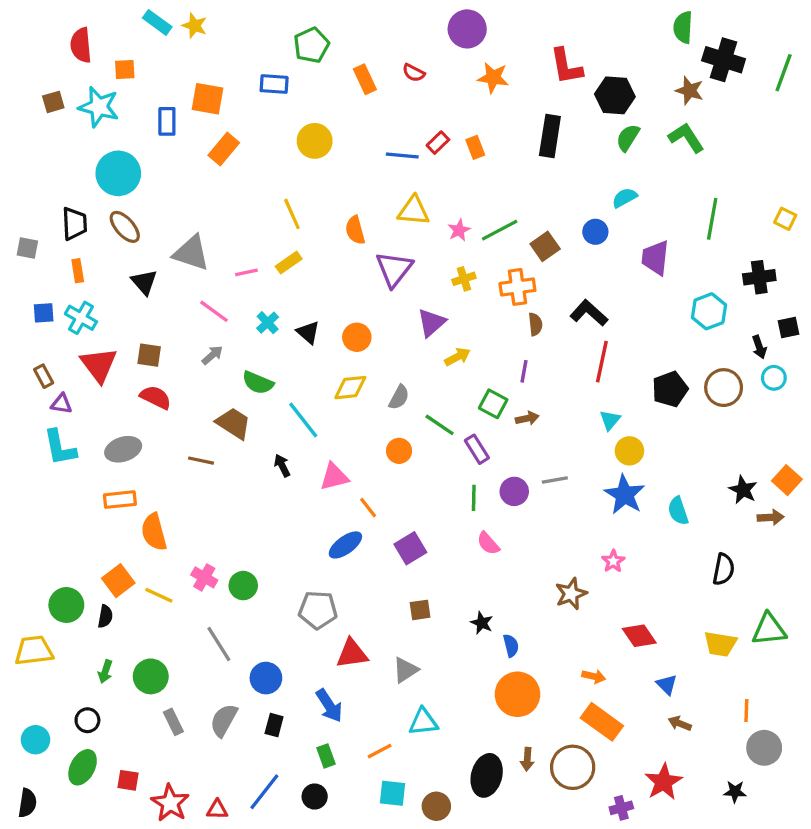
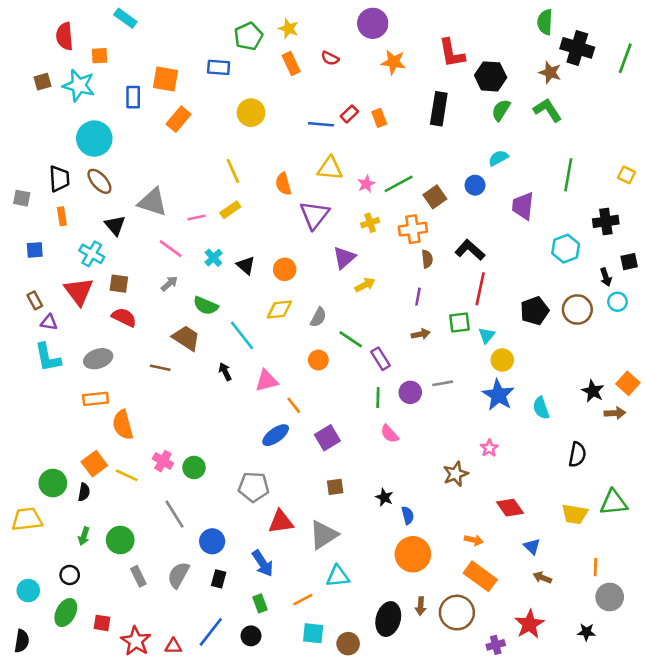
yellow star: (195, 26) -> (289, 28), moved
cyan cross: (81, 318) -> (92, 254), moved
green square: (493, 404) -> (459, 322), moved, turned -35
gray triangle: (406, 670) -> (324, 535), size x1.4

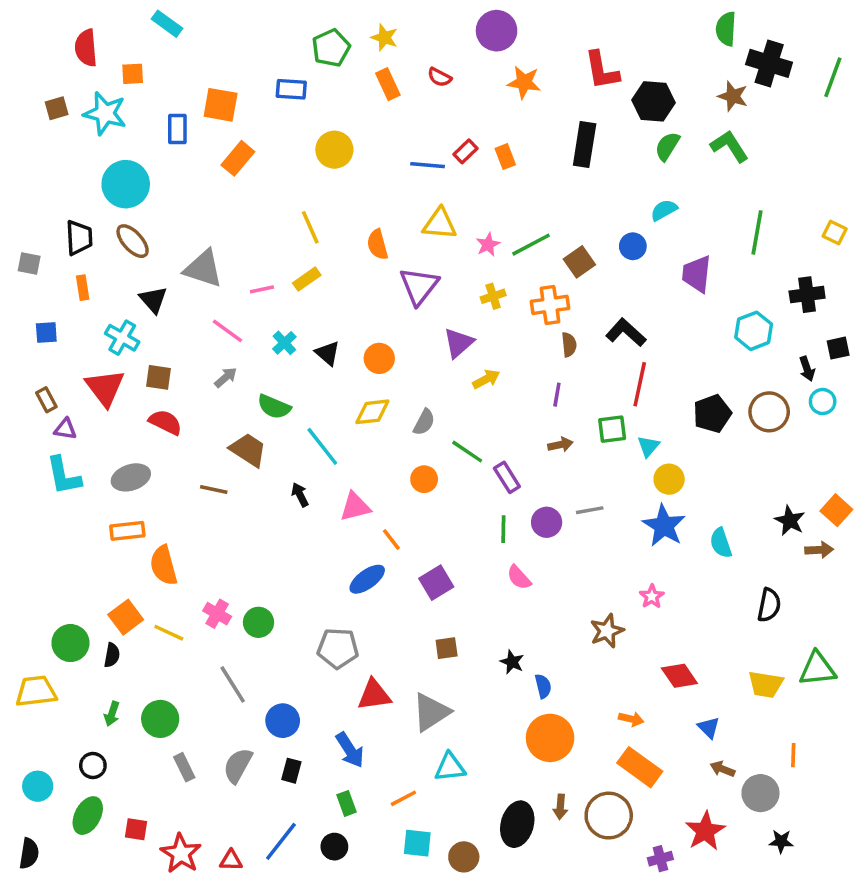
gray circle: (610, 597) -> (760, 793), moved

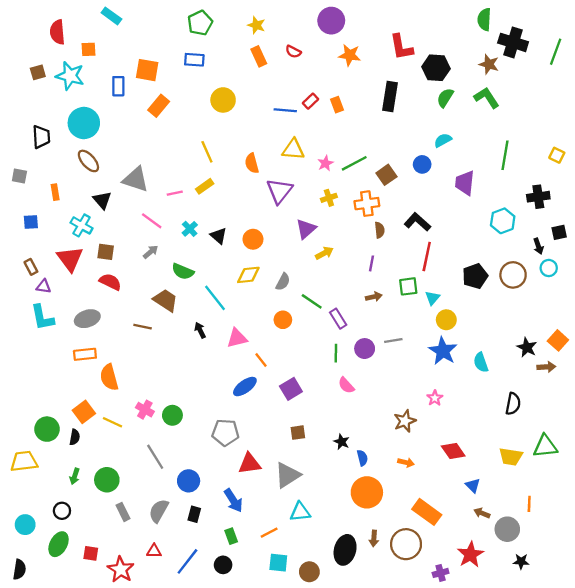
green pentagon: (331, 48) -> (200, 23), moved
black trapezoid: (79, 238) -> (41, 137), moved
orange arrow: (631, 719) -> (406, 462), moved
red triangle: (231, 860) -> (154, 551), moved

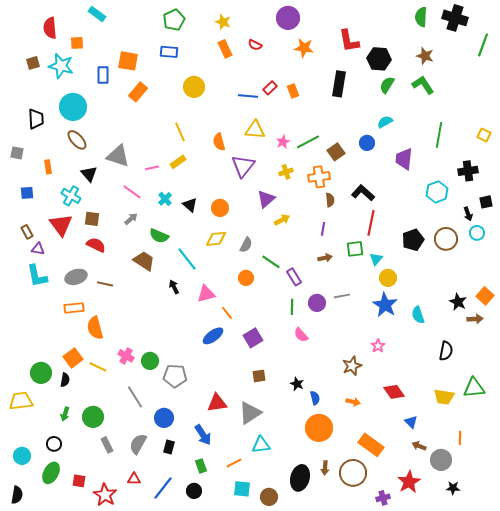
black cross: (513, 42) -> (455, 18), moved
brown line: (143, 327) -> (105, 284), moved
gray pentagon: (225, 433) -> (175, 376), moved

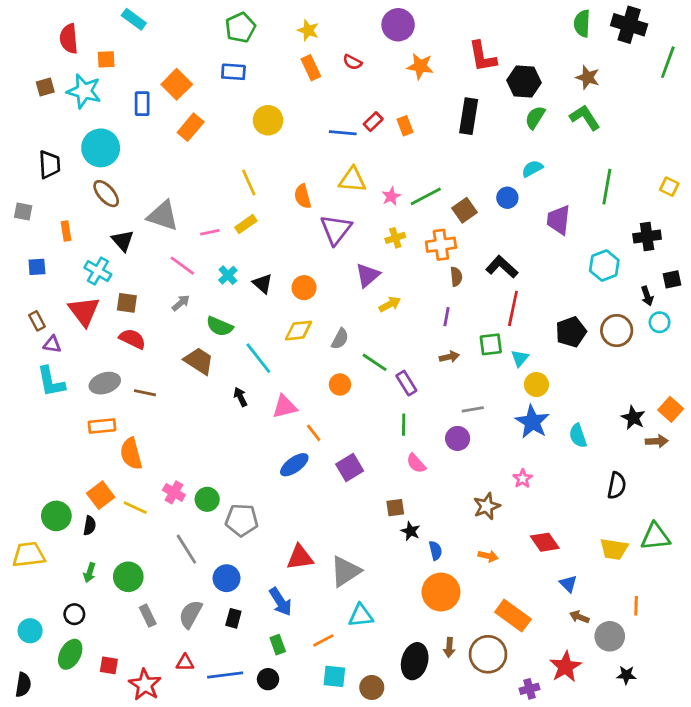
orange square: (128, 61) -> (177, 84), turned 35
purple circle: (317, 303) -> (458, 438), moved
brown square: (259, 376) -> (395, 508), moved
blue line: (163, 488) -> (225, 675), turned 45

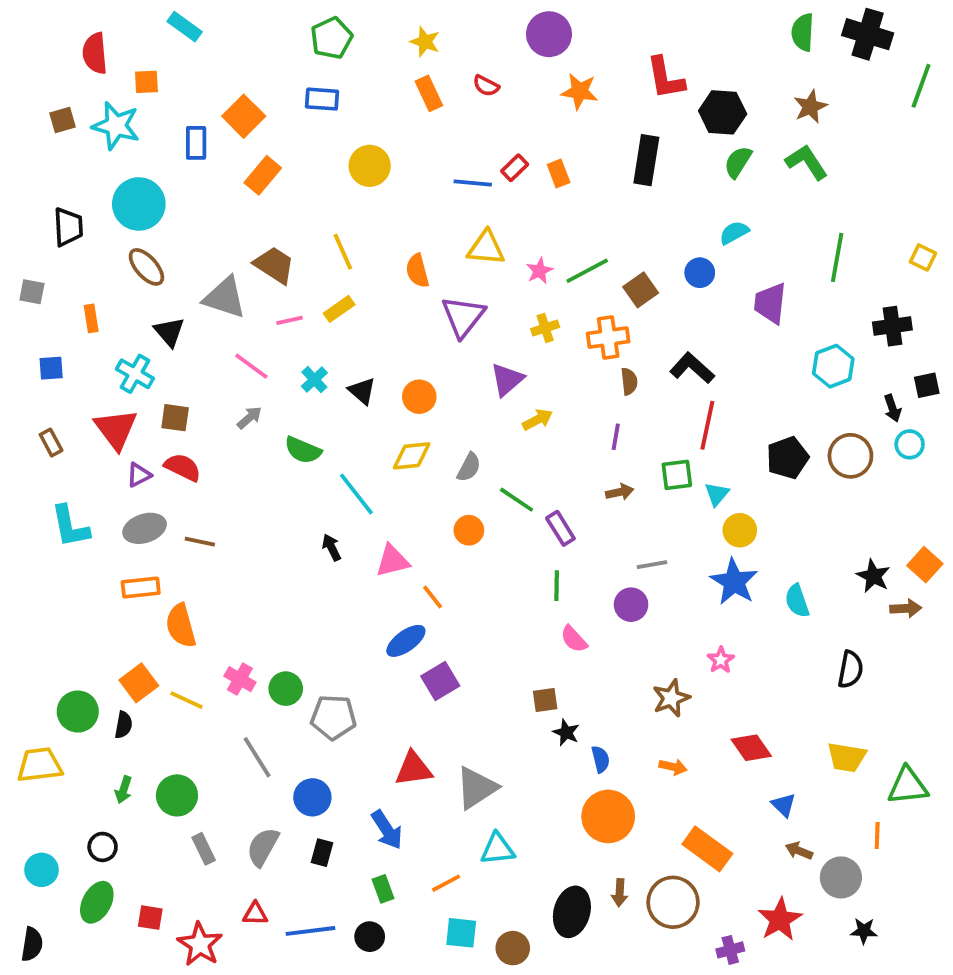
brown star: (588, 77) -> (810, 107), turned 30
purple triangle: (52, 344) -> (139, 475), moved, turned -36
brown trapezoid: (199, 361) -> (274, 265), moved
purple square: (350, 468) -> (440, 681), moved
green triangle: (655, 537) -> (908, 786), moved

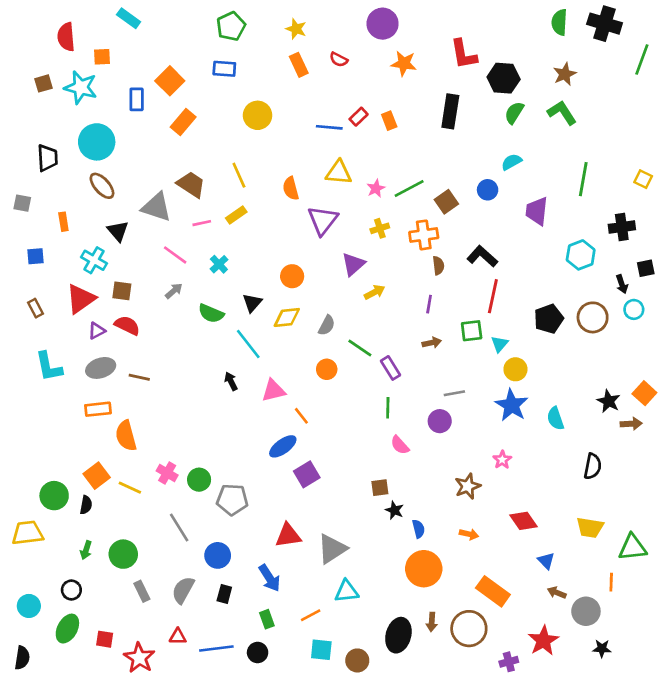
black triangle: (362, 391) -> (252, 303), moved, turned 30
red triangle: (116, 429) -> (81, 299), turned 32

